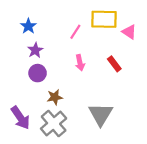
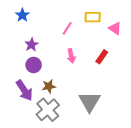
yellow rectangle: (104, 19) -> (93, 17), size x0.7
blue star: (28, 26) -> (22, 15), moved
red rectangle: (114, 64) -> (102, 57), turned 72
purple arrow: (20, 118) -> (24, 90), moved

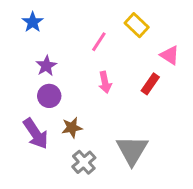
yellow rectangle: (93, 17) -> (137, 25), turned 42
pink triangle: (115, 28) -> (170, 55), moved
gray cross: (48, 110) -> (84, 162), moved, size x0.7

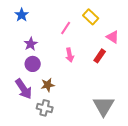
gray triangle: (132, 150) -> (104, 106), moved
gray cross: (84, 162) -> (45, 108), moved, turned -35

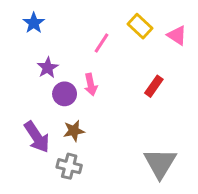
pink triangle: (113, 37) -> (177, 35), moved
pink arrow: (70, 55) -> (91, 85), moved
purple circle: (33, 64) -> (65, 94), moved

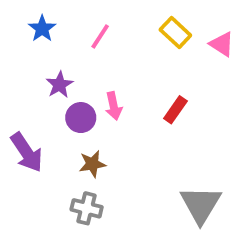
pink line: (101, 43) -> (100, 36), moved
red rectangle: (154, 86) -> (175, 110), moved
purple arrow: (37, 137) -> (27, 152), moved

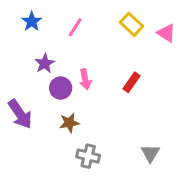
gray triangle: (201, 204) -> (150, 153), size x0.6
gray cross: (87, 208) -> (88, 156), moved

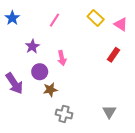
blue star: (32, 21) -> (12, 18), moved
red rectangle: (132, 82) -> (114, 55), moved
purple circle: (61, 88) -> (40, 72), moved

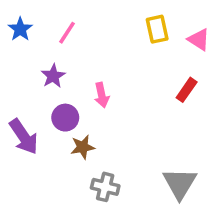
yellow rectangle: (96, 18) -> (157, 29), turned 35
pink line: (54, 20) -> (67, 33), moved
gray triangle: (109, 112) -> (180, 183), size x1.5

